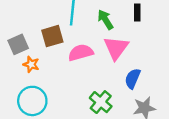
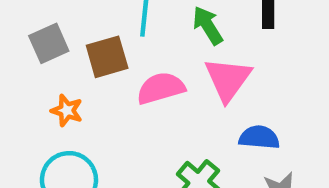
gray square: (18, 44) -> (49, 43), moved
blue semicircle: (133, 79) -> (259, 137), turned 72

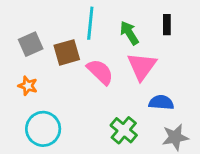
pink semicircle: (161, 88) -> (100, 72), turned 60
orange star: (67, 111) -> (28, 86), moved

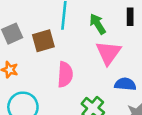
pink semicircle: (100, 72) -> (65, 74), moved, turned 50

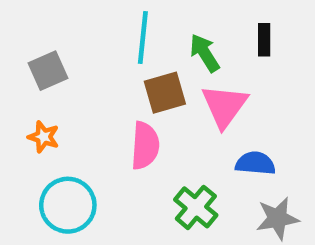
brown square: (43, 41) -> (165, 93), moved

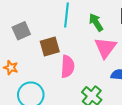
brown square: (165, 93) -> (50, 47), moved
orange star: (44, 137) -> (11, 68), moved

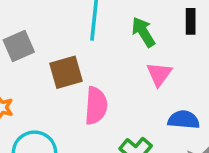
pink triangle: (105, 48) -> (159, 74), size x0.7

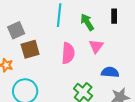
brown square: (66, 72) -> (30, 49), moved
pink semicircle: (96, 106) -> (68, 53), moved

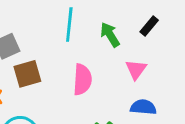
black rectangle: (114, 16) -> (149, 26), turned 40
pink triangle: (96, 46) -> (136, 69), moved

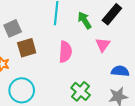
black rectangle: (149, 26) -> (112, 14), size x1.5
blue semicircle: (143, 107) -> (120, 71), moved

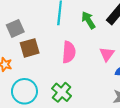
pink triangle: (103, 45) -> (107, 54), moved
green cross: (81, 91) -> (62, 92), moved

